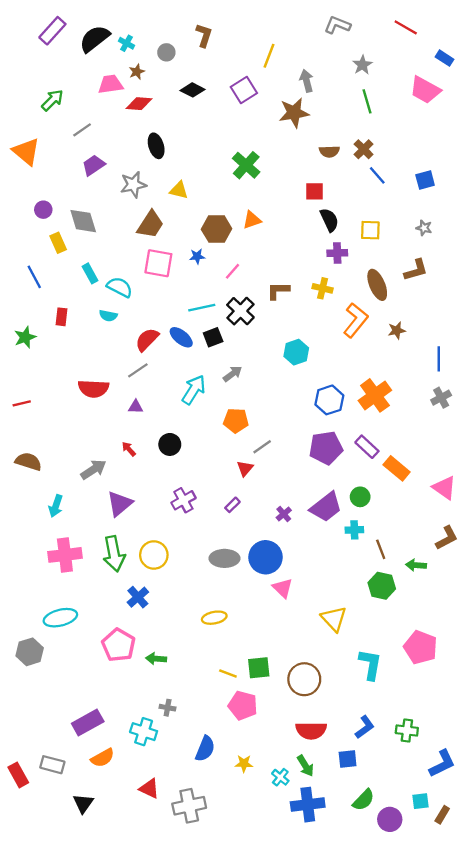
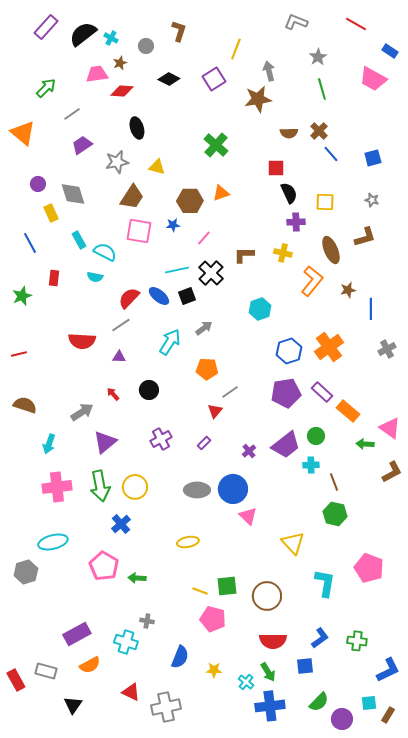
blue line: (439, 359) -> (371, 309), moved
green arrow: (416, 565) -> (365, 444), moved

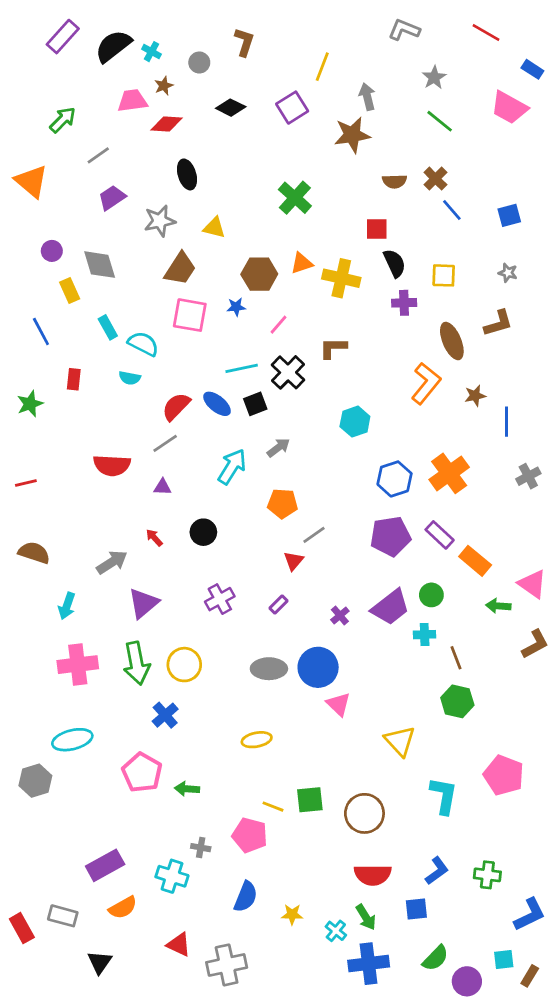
green line: (322, 89) -> (440, 121), turned -35
yellow cross: (283, 253) -> (341, 278), moved, size x1.5
pink pentagon: (213, 619) -> (250, 835), moved

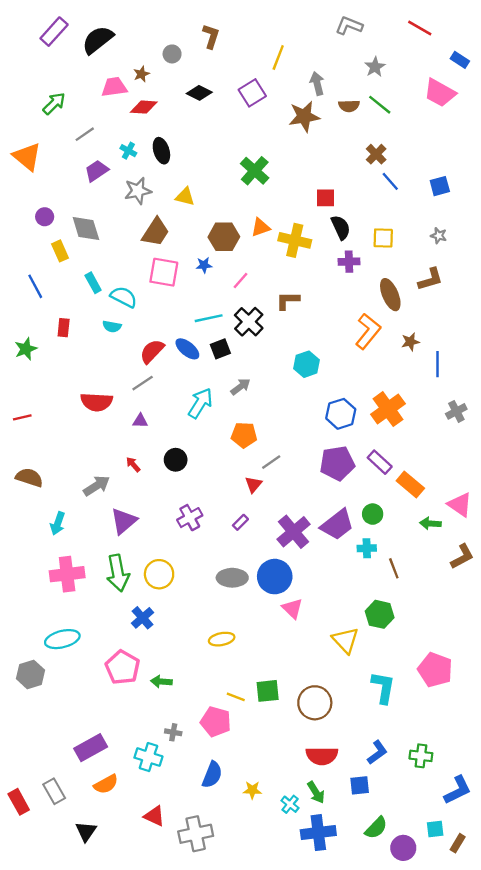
cyan cross: (151, 52) -> (128, 151), moved
brown semicircle: (395, 181) -> (349, 106), moved
purple cross: (340, 615) -> (294, 532), size x2.0
green hexagon: (457, 701) -> (380, 614), moved
gray rectangle: (63, 916) -> (54, 791), turned 45

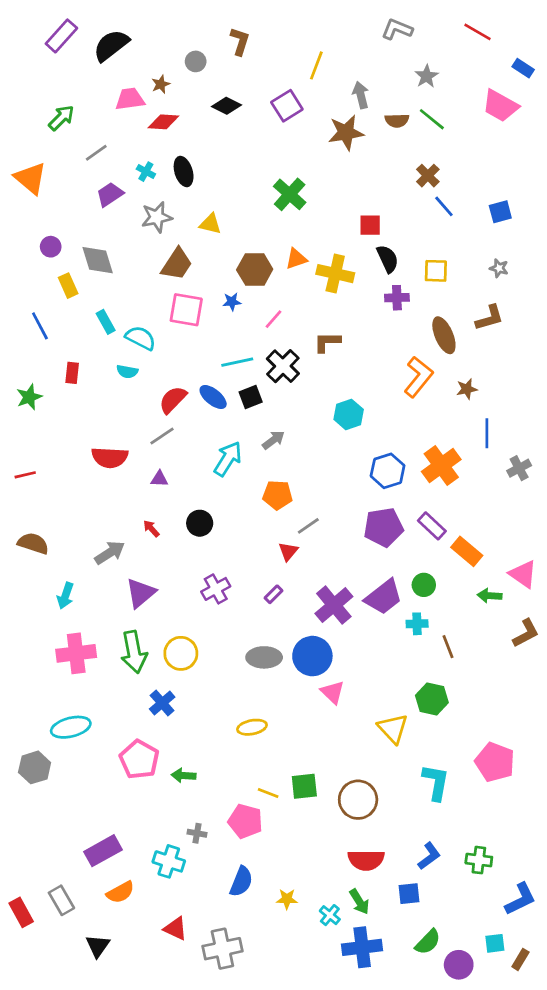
blue line: (437, 364) -> (487, 433), moved

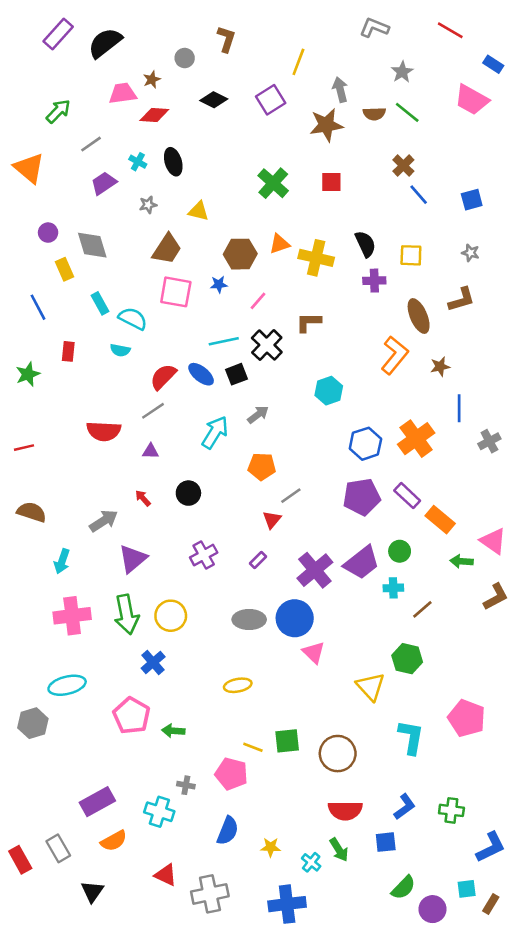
gray star: (157, 217) -> (148, 205), size x0.6
red square: (370, 225) -> (331, 182), moved
brown line: (448, 647) -> (422, 609), turned 70
blue cross: (362, 947) -> (287, 904), moved

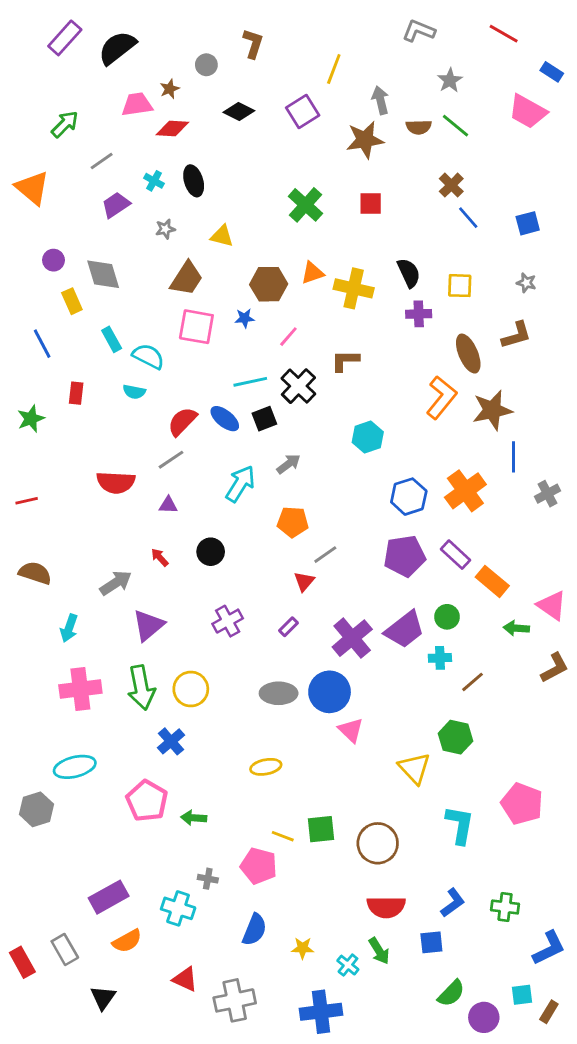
brown star: (440, 367) -> (492, 410), size x1.8

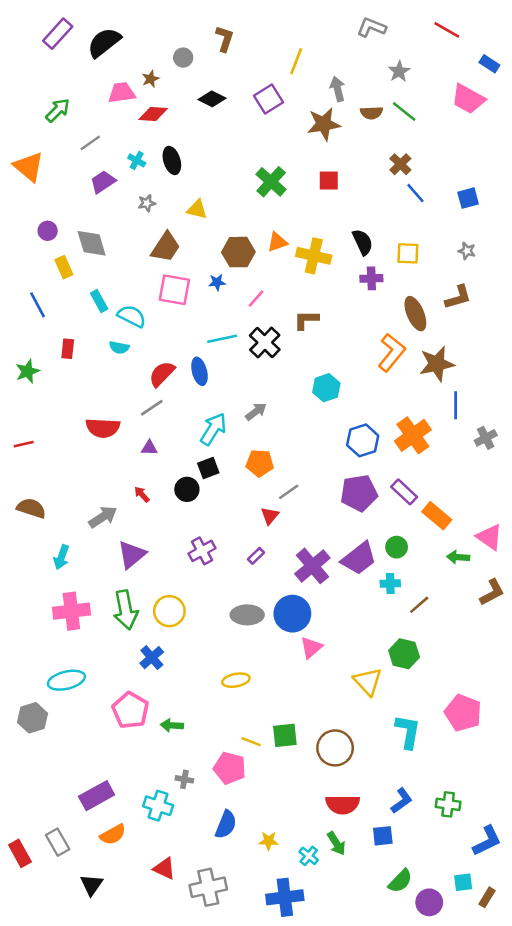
blue ellipse: (225, 419) -> (199, 371), turned 36
black square: (264, 419) -> (208, 468), moved
pink triangle: (351, 730) -> (311, 648), turned 35

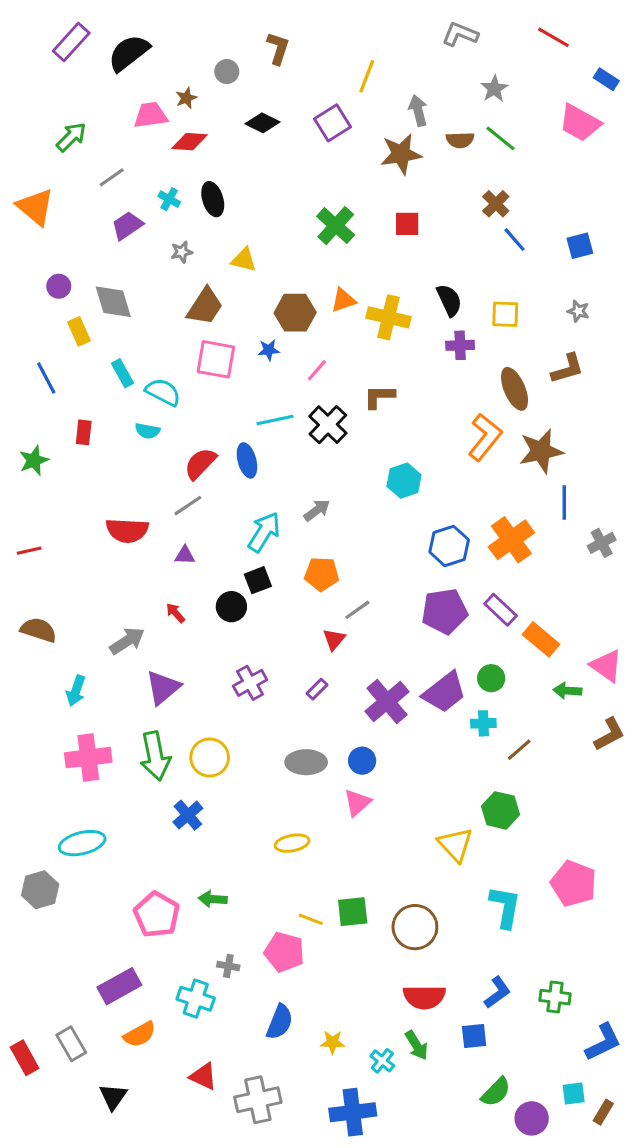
blue circle: (292, 614) -> (362, 761), size x0.6
pink triangle: (311, 648) -> (357, 803), moved
pink pentagon: (130, 710) -> (157, 915), moved

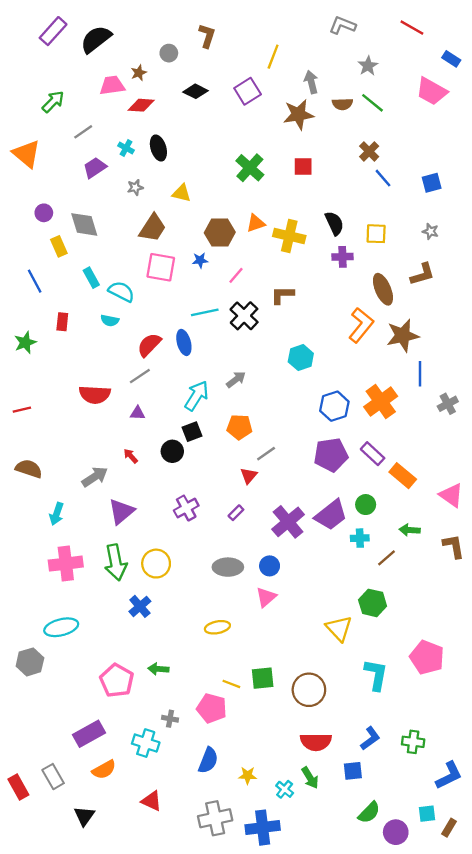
green arrow: (567, 691) -> (410, 530), moved
brown L-shape: (609, 734) -> (454, 546), turned -72
gray cross: (258, 1100) -> (215, 818), moved

